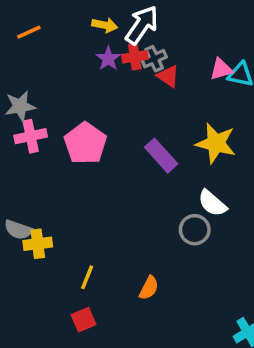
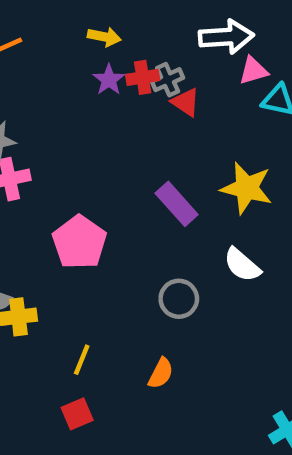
white arrow: (142, 25) -> (226, 37), moved, turned 51
pink triangle: (221, 69) -> (253, 71), moved
pink pentagon: (85, 143) -> (79, 242), moved
gray circle: (195, 230) -> (179, 299), moved

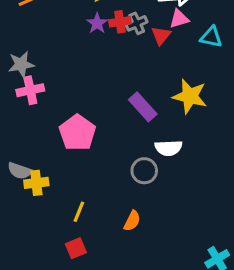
pink triangle: (253, 71) -> (179, 19), moved
red triangle: (186, 102) -> (161, 35), moved, turned 35
white semicircle: (242, 265) -> (169, 148), moved, turned -44

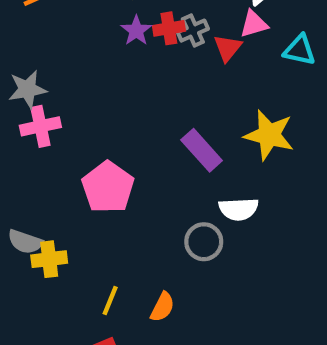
orange semicircle: (132, 221) -> (162, 307), moved

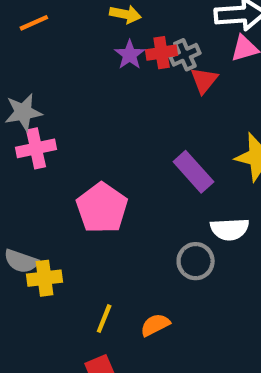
red triangle: (228, 48) -> (204, 80), moved
orange semicircle: (162, 307) -> (155, 325), turned -144

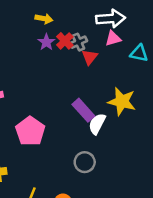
red cross: (162, 53) -> (65, 41), turned -35
white semicircle: (230, 229) -> (97, 124), moved, turned 120

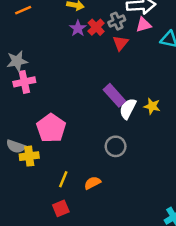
gray cross: (78, 42) -> (117, 21), moved
yellow star: (122, 102) -> (152, 106), moved, size x0.6
pink pentagon: (30, 131) -> (51, 128), moved

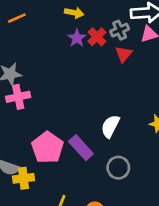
purple rectangle: (114, 95) -> (81, 148), moved
white semicircle: (128, 109) -> (110, 126), moved

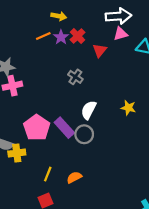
orange line: (17, 18) -> (43, 36), moved
gray cross: (120, 30) -> (75, 77), moved, turned -32
gray circle: (118, 168) -> (84, 134), moved

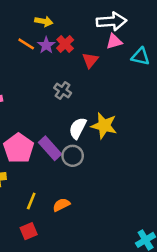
orange line: (43, 36) -> (26, 44), turned 56
yellow star: (128, 108) -> (104, 126), moved, size x1.5

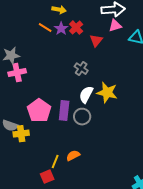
gray cross: (63, 90) -> (81, 69), moved
purple rectangle: (50, 148) -> (64, 111), turned 48
yellow line: (31, 201) -> (55, 162), moved

